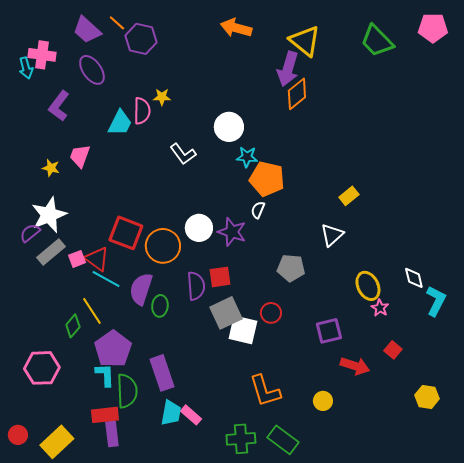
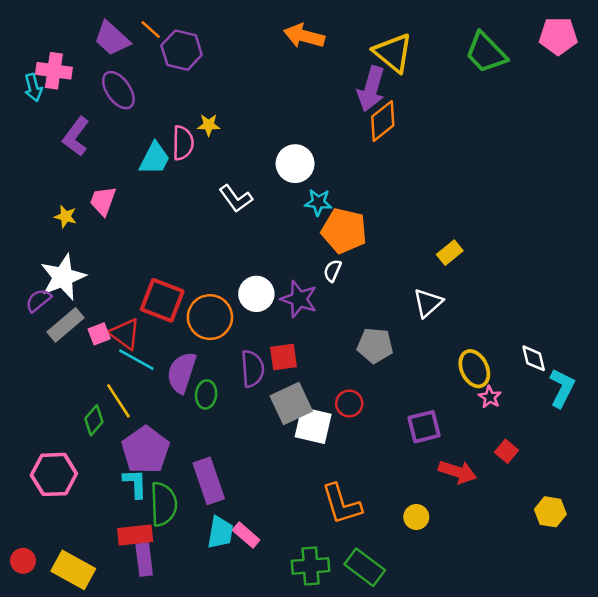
yellow rectangle: (57, 442) -> (73, 570), turned 72

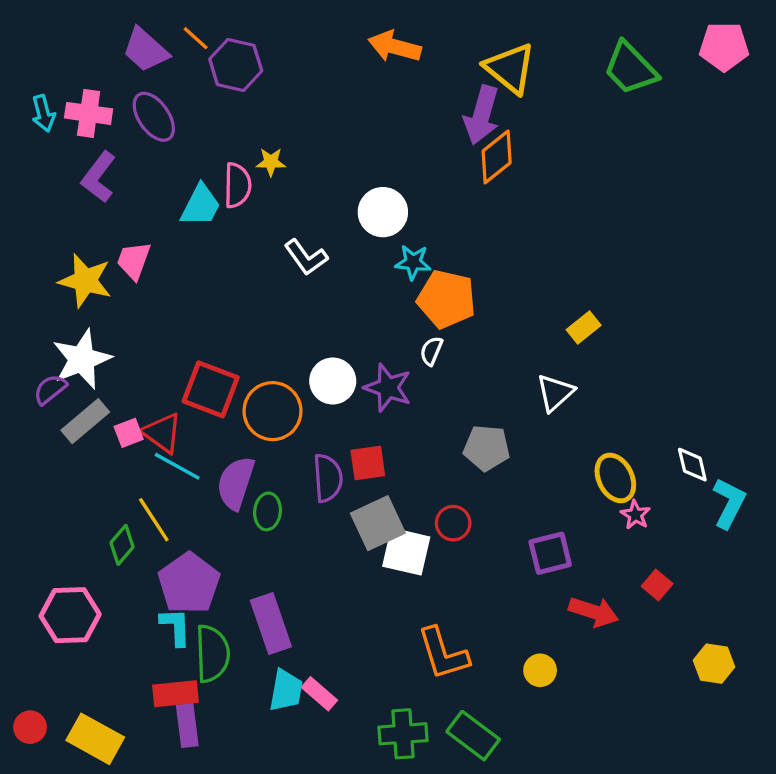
pink cross: (54, 71) -> (89, 113), moved
yellow star: (66, 216) -> (85, 281), size x1.8

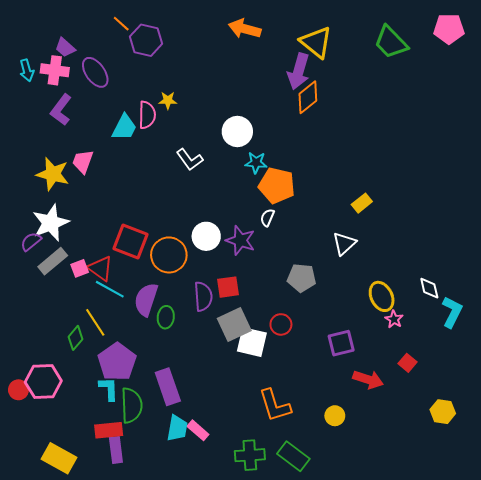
purple trapezoid: (145, 50) -> (65, 47), moved, size x0.7
red circle: (30, 727) -> (18, 390), moved

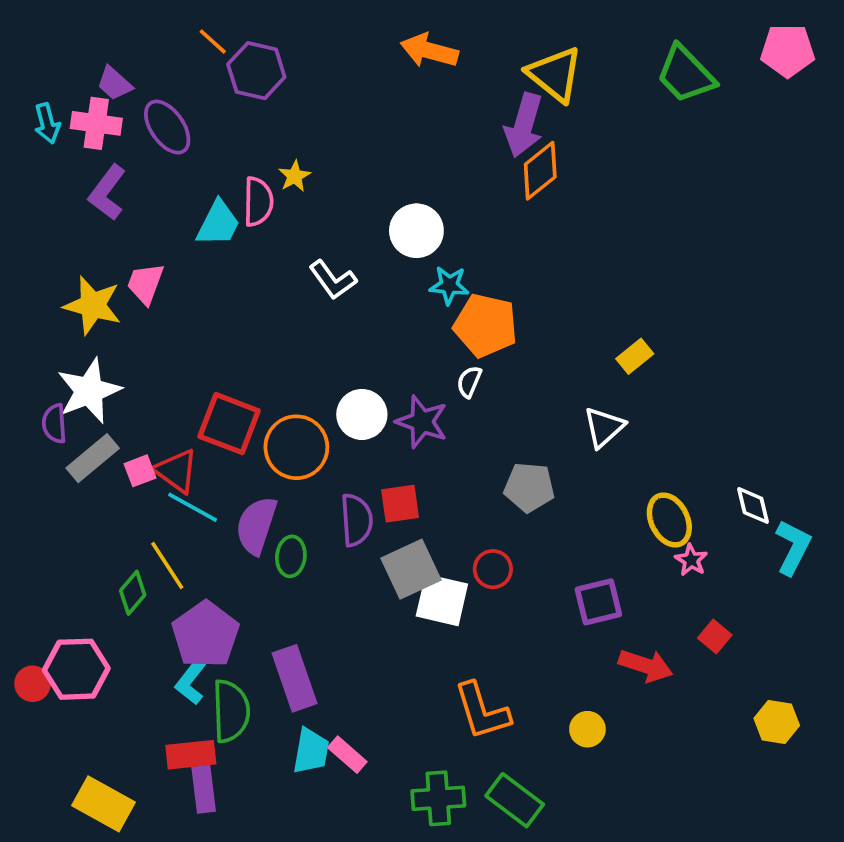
yellow star: (168, 100) -> (295, 176), turned -30
purple semicircle: (31, 241) -> (54, 424), turned -55
cyan L-shape: (109, 389) -> (191, 682), turned -140

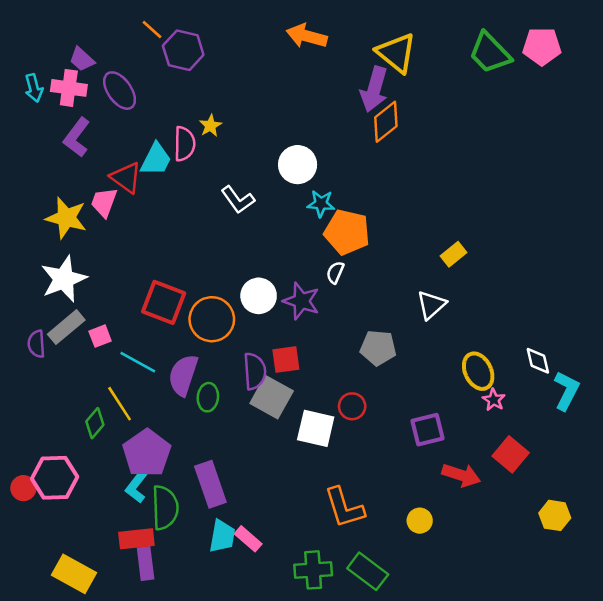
pink pentagon: (788, 51) -> (542, 46), moved
purple semicircle: (54, 424) -> (36, 344), moved
red triangle: (176, 471) -> (126, 178), moved
gray square: (411, 569) -> (272, 397), moved, turned -36
red square: (715, 636) -> (511, 454), size x1.5

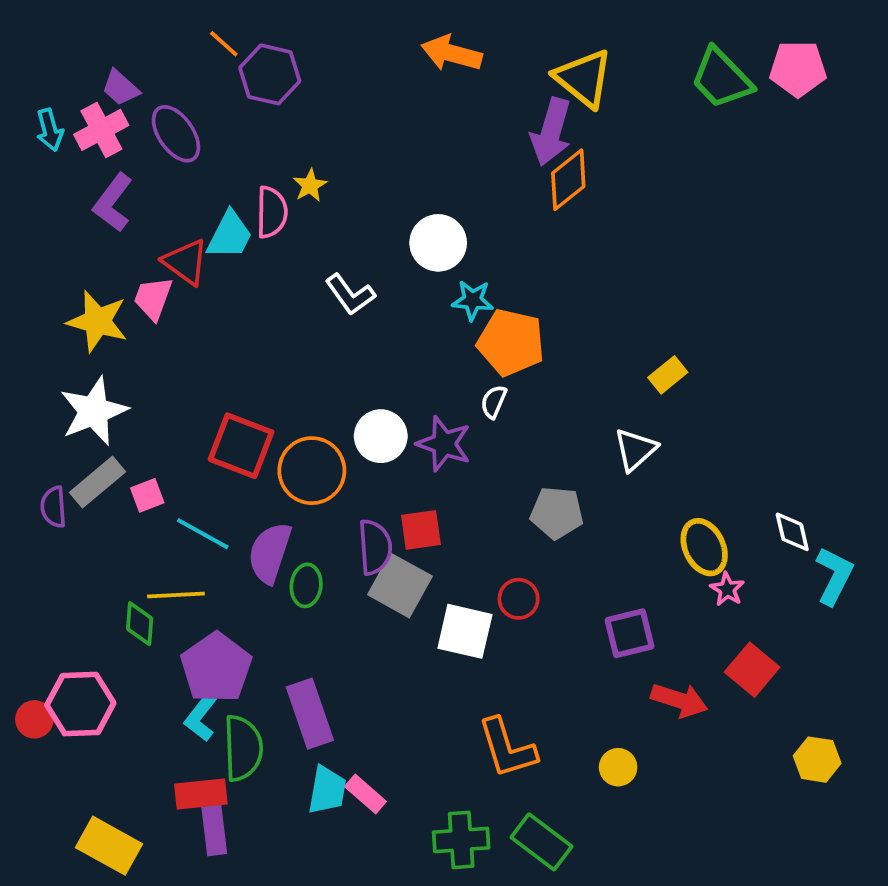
pink cross: (69, 88) -> (101, 130), turned -36
yellow line: (120, 404) -> (176, 595), turned -60
green diamond: (95, 423) -> (140, 624), turned -36

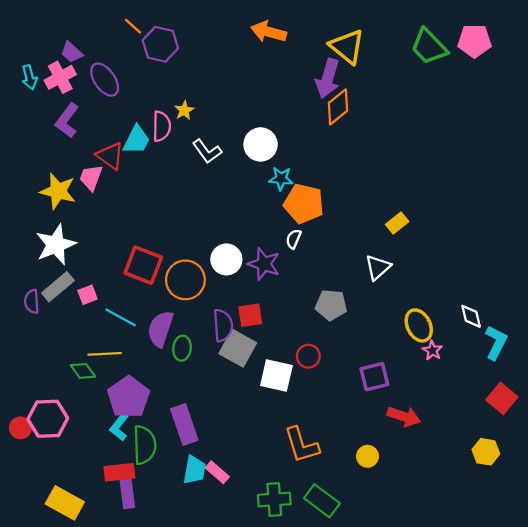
white L-shape: (350, 295) -> (207, 151), moved
green diamond: (140, 624) -> (83, 371), turned -40
red square: (752, 670) -> (502, 398), moved

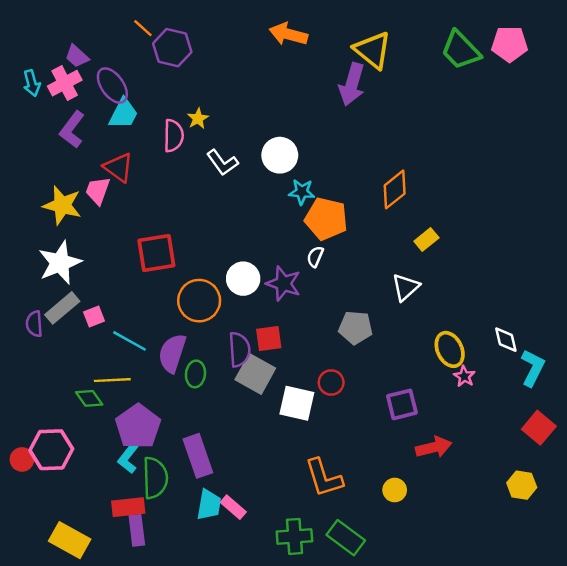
orange diamond: (338, 107) -> (395, 189), moved
cyan trapezoid: (136, 140) -> (123, 114), moved
red square: (143, 265) -> (156, 253), moved, turned -30
red arrow: (404, 416) -> (434, 447), turned -32

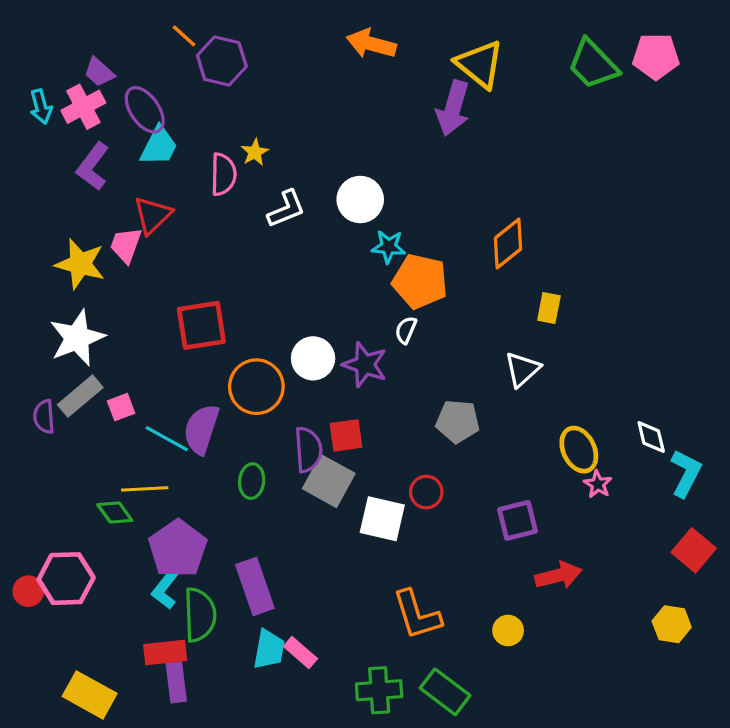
white L-shape: (222, 163) -> (286, 209), turned -76
red triangle: (118, 167) -> (153, 215), turned 40
yellow rectangle: (426, 240) -> (549, 308), turned -40
purple semicircle: (172, 353) -> (201, 429), moved

